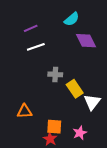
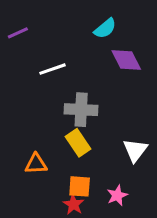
purple line: (31, 28) -> (18, 33), moved
gray cross: (55, 74) -> (81, 110), size x1.5
yellow rectangle: (75, 89) -> (78, 143), moved

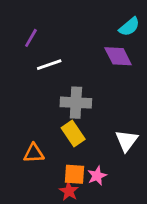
cyan semicircle: (105, 28) -> (129, 27), moved
purple line: (18, 33) -> (31, 38), moved, turned -36
pink star: (117, 195) -> (97, 176), moved

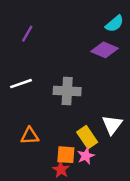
purple diamond: (118, 56) -> (105, 50), turned -40
white line: (49, 65) -> (21, 84), moved
yellow rectangle: (73, 134) -> (87, 137), moved

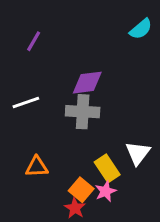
purple diamond: (105, 50) -> (87, 83), moved, turned -30
orange square: (66, 155) -> (81, 190), turned 36

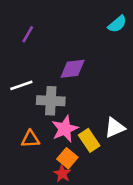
gray cross: (83, 112) -> (51, 101), moved
white triangle: (138, 153) -> (115, 128), turned 30
pink star: (106, 191) -> (65, 129), moved, size x1.5

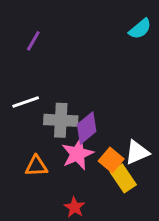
purple diamond: (73, 69) -> (87, 128), moved, turned -32
yellow rectangle: (89, 140) -> (123, 178), moved
orange square: (67, 158) -> (111, 160), moved

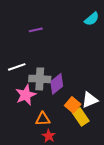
purple line: (33, 41) -> (36, 30), moved, turned 48
pink star: (78, 154) -> (26, 95), moved
orange triangle: (36, 166) -> (43, 119), moved

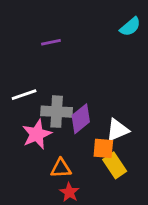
white triangle: (90, 100) -> (117, 130), moved
orange square: (73, 105) -> (103, 148), turned -35

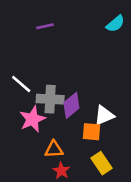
purple line: (51, 42) -> (45, 26), moved
white line: (24, 95) -> (21, 84), turned 60
yellow rectangle: (115, 165) -> (102, 163), moved

